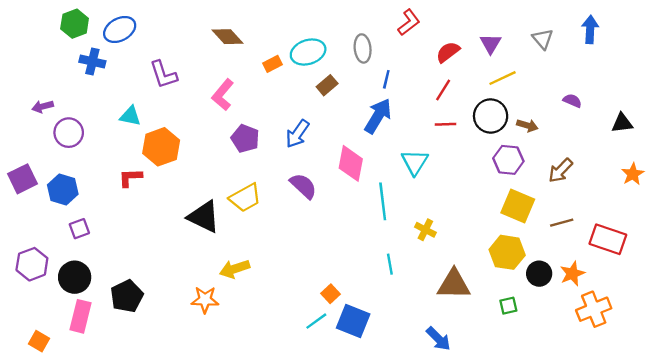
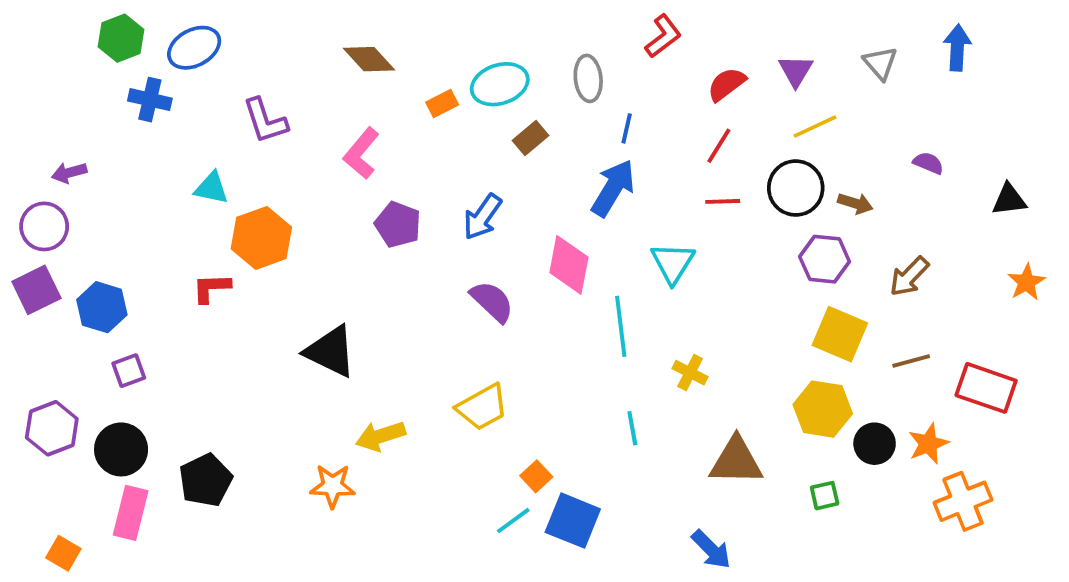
purple circle: (69, 133) -> (44, 226), moved
yellow trapezoid: (245, 198) -> (482, 407), moved

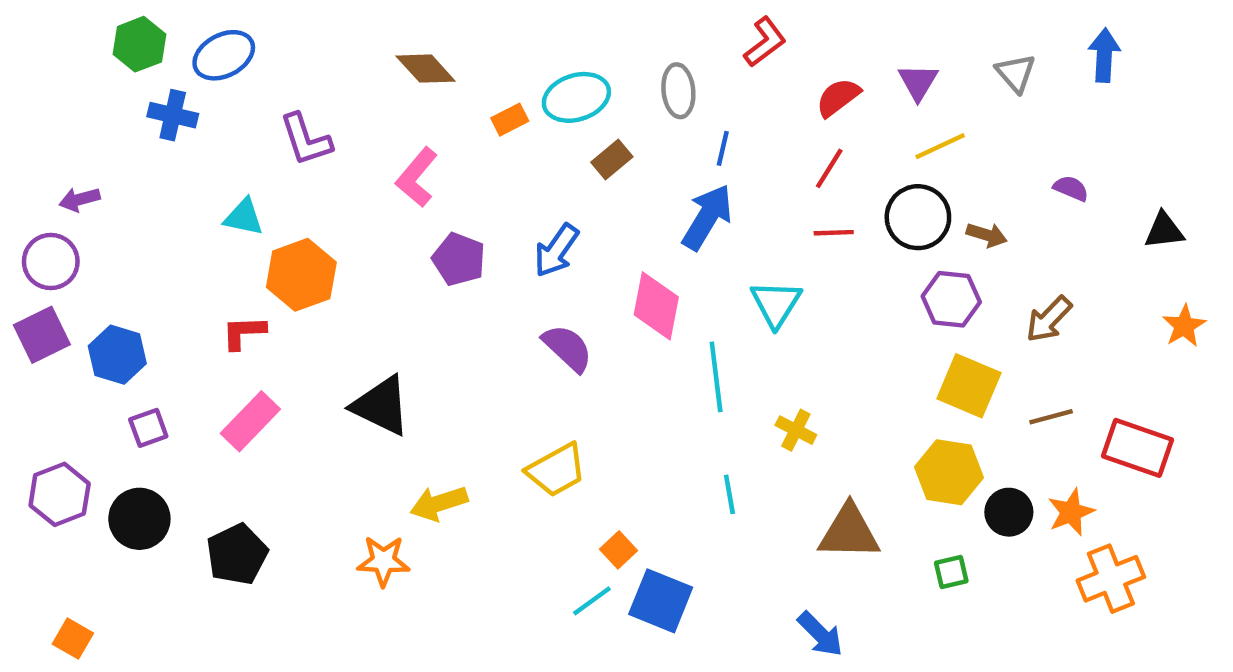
pink rectangle: (131, 513) -> (250, 421), moved, turned 30

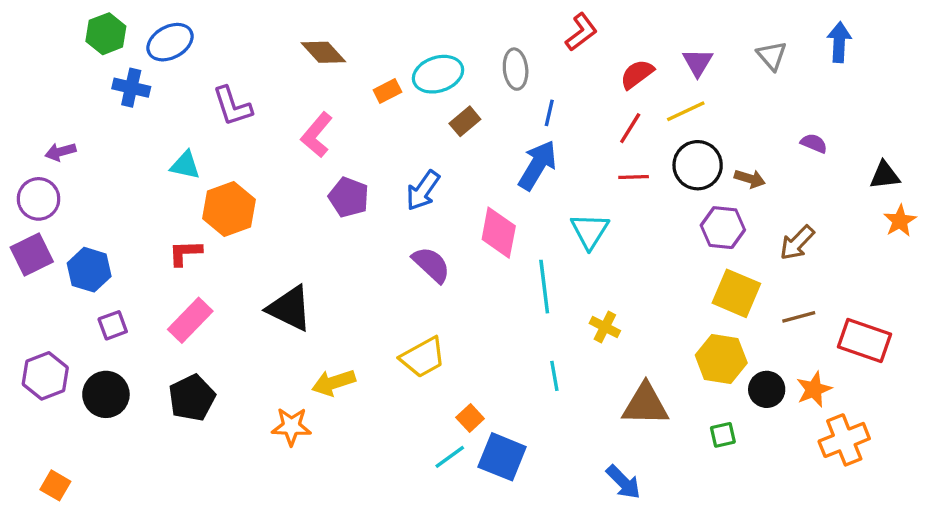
yellow line: (940, 146) -> (686, 111), moved
orange star: (1184, 326) -> (900, 221), moved
black pentagon: (237, 554) -> (192, 398), moved

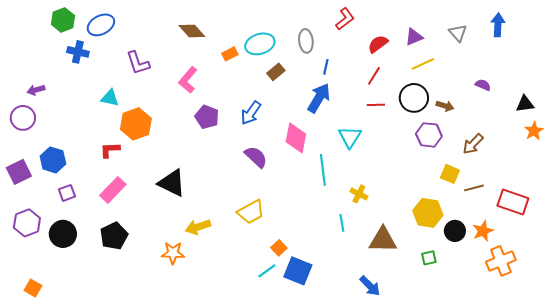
purple triangle: (698, 62) -> (414, 37), turned 36
yellow line: (686, 111) -> (423, 64), moved
purple square: (32, 255) -> (19, 172), moved
yellow square: (736, 293) -> (450, 174), moved, size x0.7
cyan line: (554, 376) -> (342, 223), moved

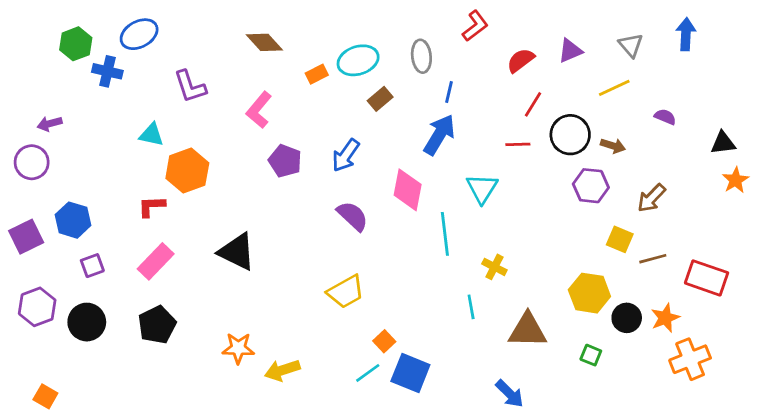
green hexagon: (63, 20) -> (76, 44), moved
yellow line: (423, 64) -> (614, 88), moved
red line: (374, 76) -> (533, 104), moved
yellow arrow: (198, 227) -> (282, 370), moved
green square: (429, 258) -> (591, 355), turned 35

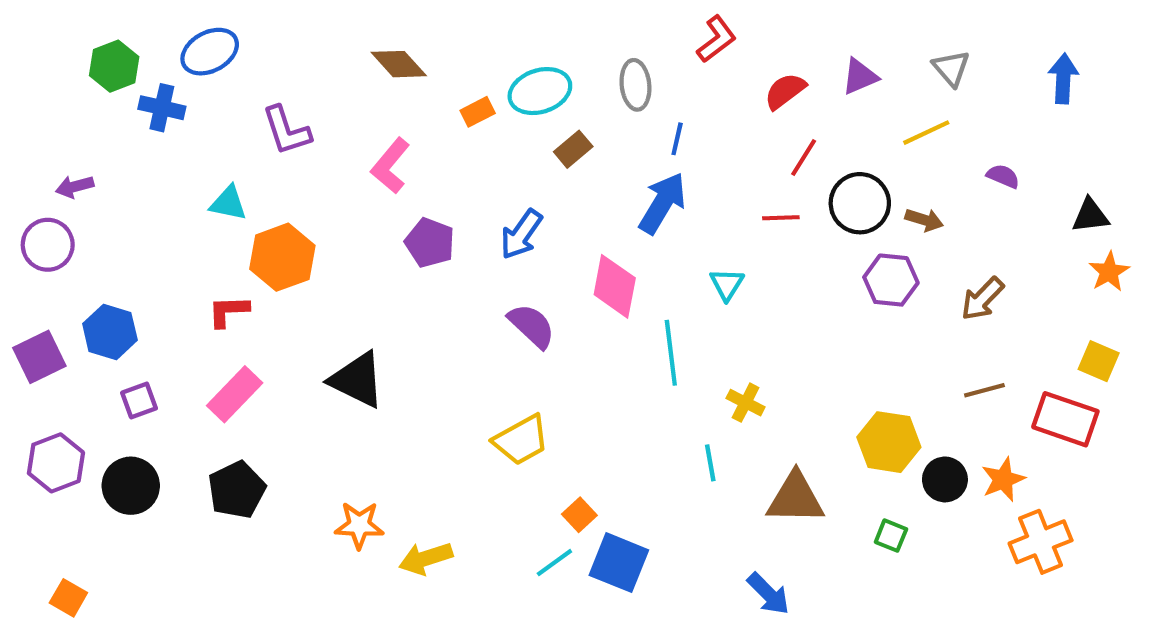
blue arrow: (686, 34) -> (1063, 79), moved
cyan triangle: (482, 188) -> (727, 284), size x0.7
yellow square: (620, 239) -> (1099, 361), moved

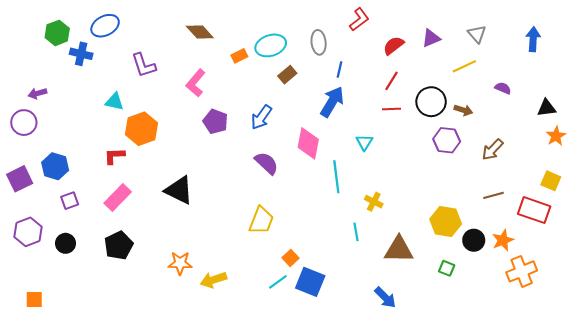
red line: (804, 158) -> (391, 81), moved
yellow trapezoid: (521, 440) -> (261, 220), turned -40
black circle: (131, 486) -> (66, 243), size x0.7
orange square: (68, 598) -> (34, 300), turned -30

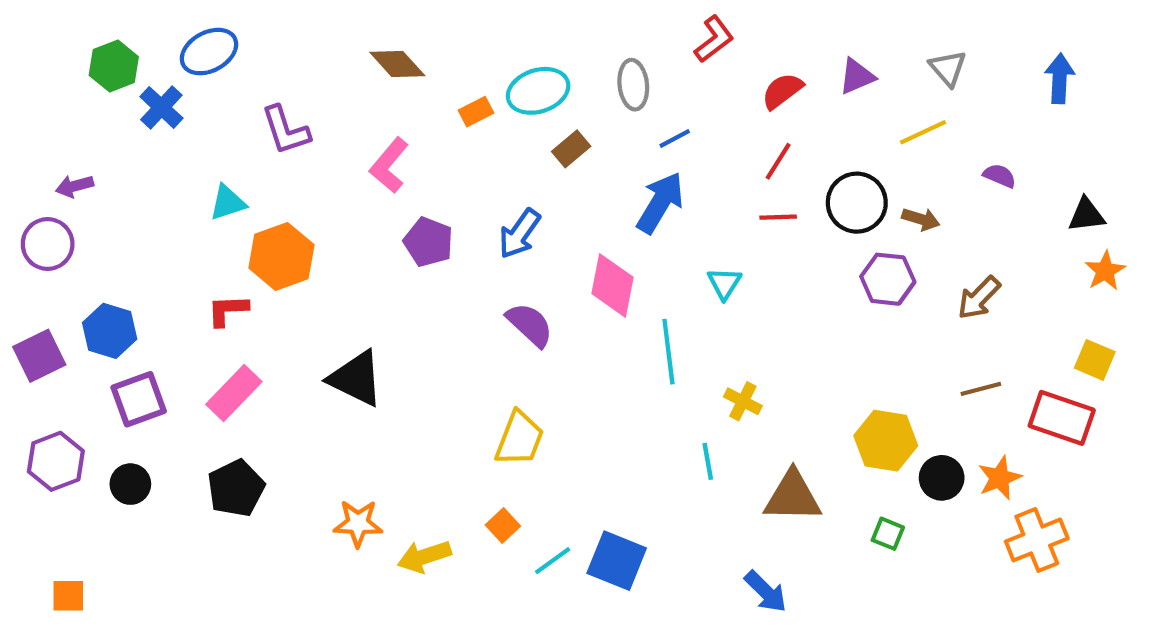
blue cross: (81, 54) -> (161, 107), turned 30
blue line: (339, 69) -> (675, 138), turned 49
cyan triangle: (114, 102) -> (228, 203), turned -30
purple square: (70, 201) -> (139, 399), size x1.5
orange square: (290, 258) -> (503, 525), moved

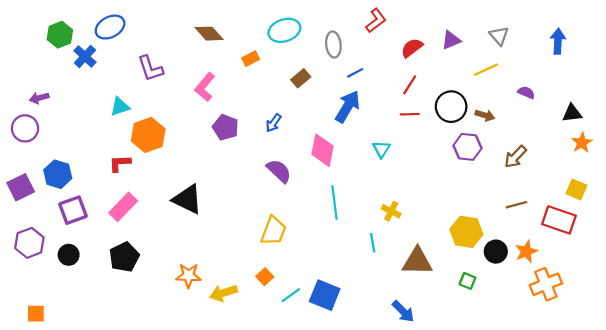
cyan ellipse: (538, 91) -> (284, 30), moved
blue arrow: (519, 234) -> (273, 123), size x0.7
cyan line: (668, 352) -> (335, 203), moved

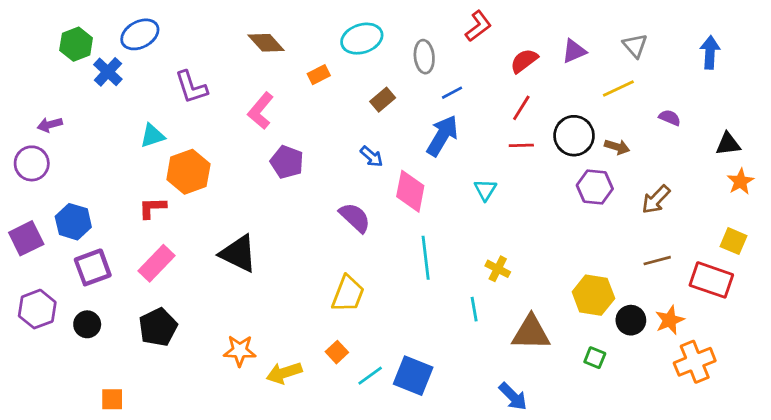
blue arrow: (273, 123) -> (372, 156), moved, turned -84
orange square: (36, 314) -> (112, 399), moved

